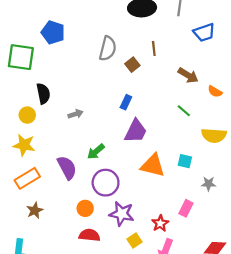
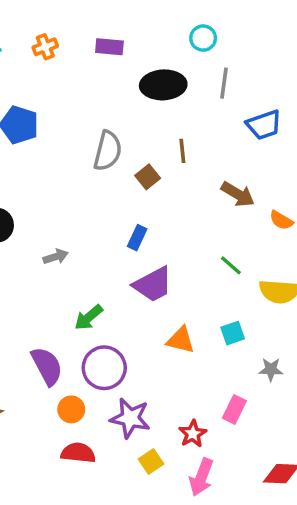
green line: (184, 111) -> (231, 265), moved
purple trapezoid: (136, 131) -> (153, 284), turned 36
cyan square: (185, 161) -> (233, 333), turned -32
orange triangle: (153, 165) -> (181, 340), size x0.7
purple semicircle: (67, 168) -> (47, 366), moved

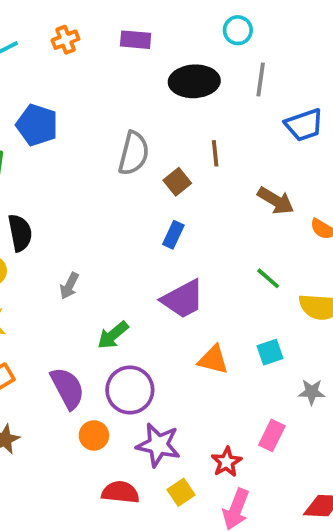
blue rectangle: (137, 238) -> (173, 235), moved
gray arrow: (56, 257) -> (69, 286), moved, turned 135
red semicircle: (78, 453) -> (120, 492), moved

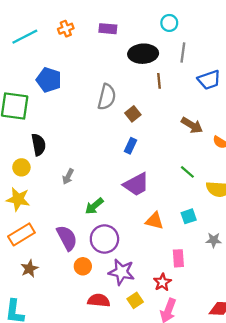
brown line: (215, 153) -> (159, 81), moved
pink rectangle: (272, 435) -> (178, 258), moved, turned -30

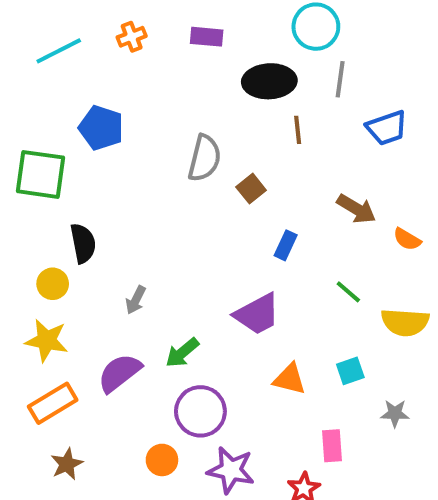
cyan circle: (169, 23) -> (316, 27), size x1.5
blue rectangle: (131, 146) -> (286, 245), moved
purple semicircle: (67, 238) -> (119, 373), moved, turned -100

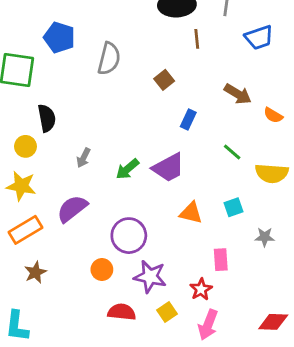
gray semicircle: (205, 158) -> (109, 59), moved
green arrow: (182, 353) -> (127, 169), moved

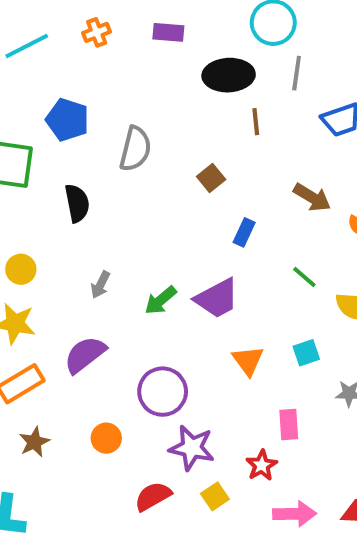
black semicircle: (47, 118) -> (77, 203), moved
orange triangle: (191, 213) -> (248, 360), turned 40
orange circle: (102, 270) -> (106, 438), moved
red semicircle: (122, 312) -> (153, 496), turned -36
pink arrow: (208, 325) -> (295, 514), moved, turned -112

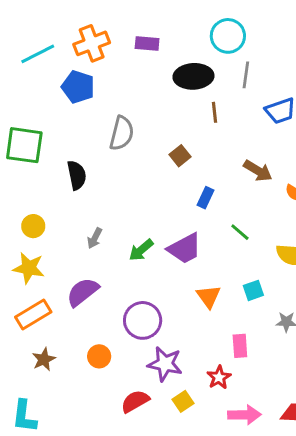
orange cross: (97, 32) -> (92, 43), size x1.6
blue pentagon: (67, 120) -> (78, 87), moved
green line: (304, 277) -> (240, 232), moved

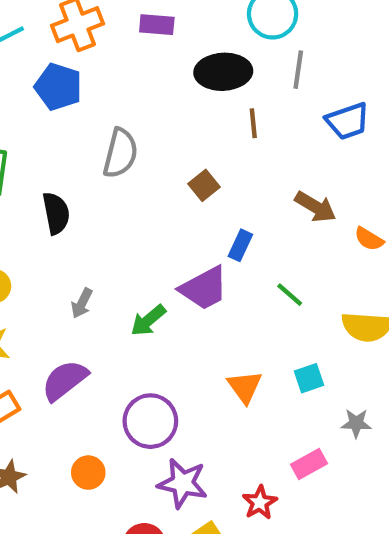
purple trapezoid: (184, 249) -> (204, 288), moved
pink rectangle: (240, 346) -> (309, 464), moved, turned 65

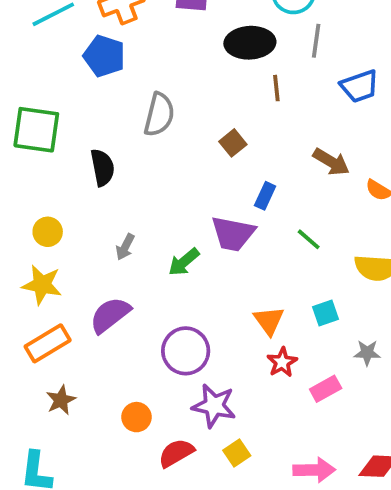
purple trapezoid: (204, 288) -> (233, 234), turned 39
orange circle: (88, 473) -> (136, 417), moved
red star: (260, 503) -> (282, 362), moved

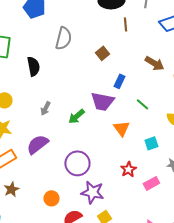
orange triangle: (269, 321) -> (121, 128), moved

